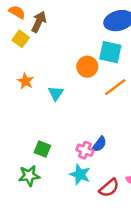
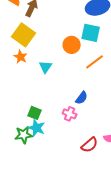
yellow square: (21, 39) -> (24, 35), moved, size x1.6
blue semicircle: (99, 144) -> (82, 98), moved
cyan star: (80, 174) -> (37, 128), moved

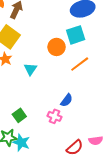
cyan square: (91, 33) -> (76, 35), turned -30
green square: (35, 113) -> (19, 115), turned 32
cyan star: (37, 128) -> (21, 143), moved

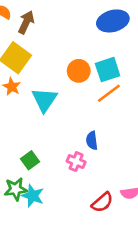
cyan square: (76, 35) -> (108, 70), moved
cyan triangle: (30, 69) -> (45, 100), size x1.5
blue semicircle: (67, 100) -> (92, 141), turned 136

